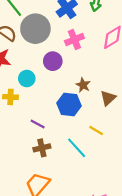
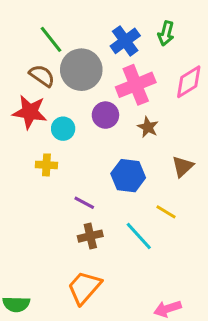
pink cross: (74, 39) -> (136, 85), size x1.4
cyan circle: (27, 78) -> (63, 129), moved
brown star: (83, 85) -> (148, 127), moved

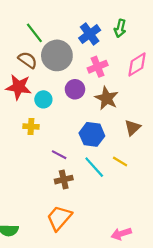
pink cross: (136, 85) -> (98, 67), size x0.7
brown star: (148, 127) -> (107, 98), size x1.5
cyan line: (139, 236) -> (94, 167), moved

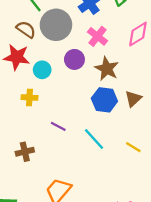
pink cross: (98, 67) -> (98, 36), turned -30
blue hexagon: (92, 134) -> (104, 100), moved
yellow line: (120, 161) -> (133, 147), moved
brown cross: (64, 180) -> (25, 152), moved

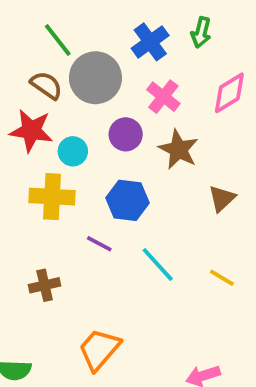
yellow cross: (29, 98) -> (52, 197), size x1.6
blue hexagon: (104, 100) -> (128, 200), moved

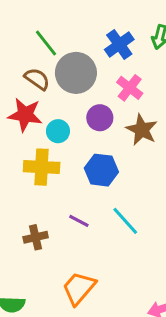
purple line: (99, 244) -> (79, 221), moved

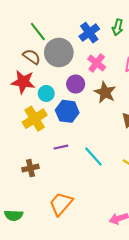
yellow cross: (42, 167) -> (35, 119), turned -35
blue hexagon: (101, 170) -> (67, 111), moved
purple line: (79, 221) -> (61, 147), moved, turned -40

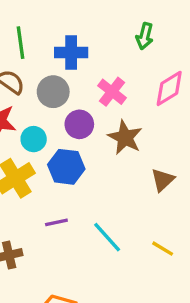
green line: (38, 32) -> (20, 43), turned 30
blue cross: (89, 33) -> (71, 52), moved, turned 36
gray circle: (59, 53) -> (53, 92), moved, size x0.7

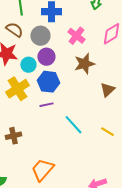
purple circle: (79, 124) -> (46, 57), moved
brown star: (125, 137) -> (84, 64), turned 30
purple line: (56, 222) -> (46, 105), moved

